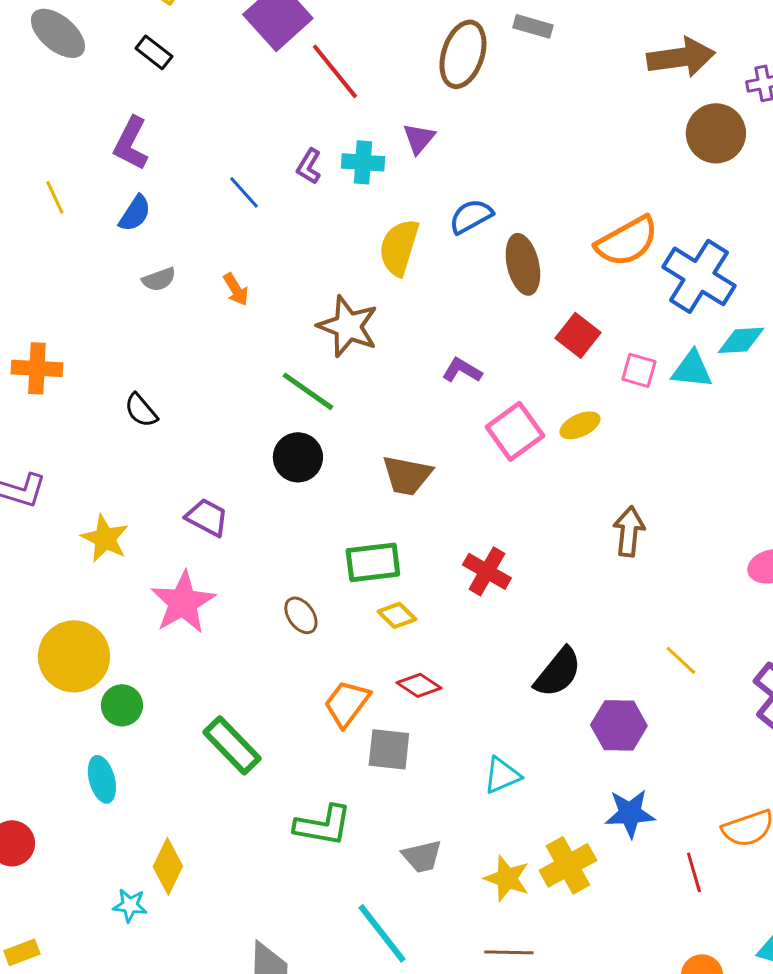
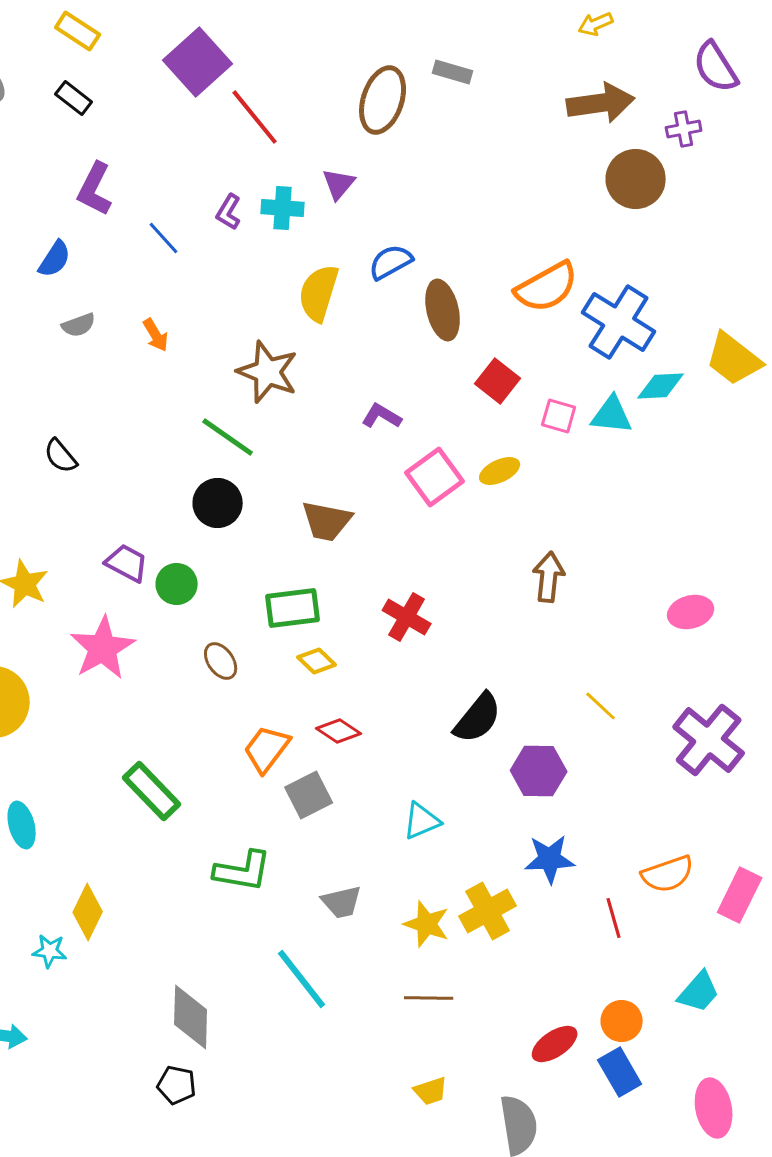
purple L-shape: (131, 143) -> (95, 189), moved
green circle: (122, 705) -> (177, 584), moved
gray square: (389, 749) -> (309, 795), turned -33

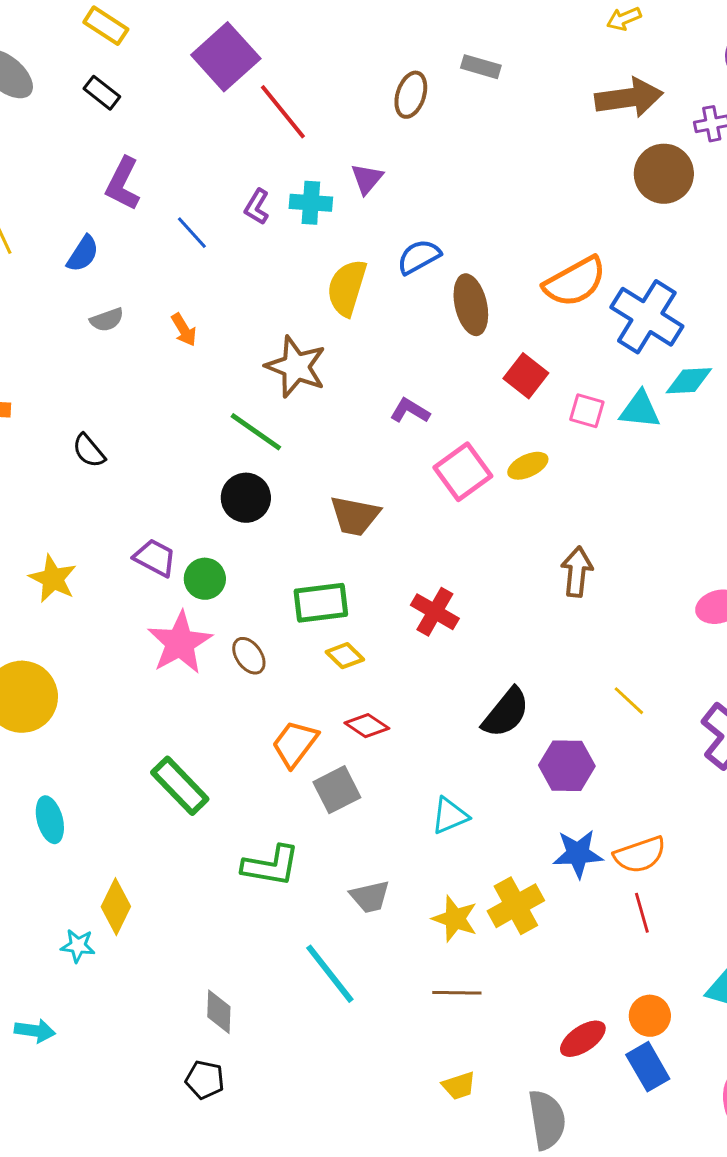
brown ellipse: (383, 100) -> (411, 95), size x0.7
pink star: (103, 648) -> (180, 643), moved
orange semicircle: (668, 874) -> (640, 855), moved
gray diamond: (191, 1017) -> (219, 1012), size x0.7

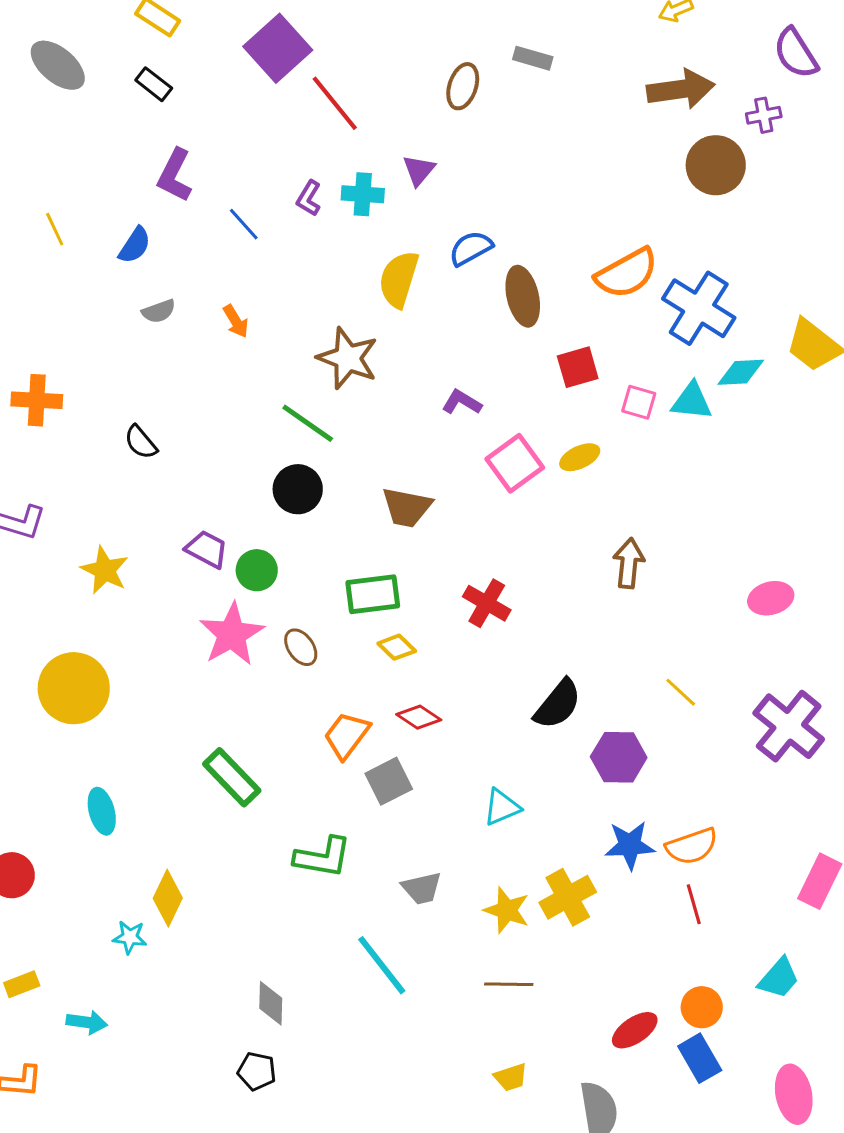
red square: (526, 376) -> (578, 367), turned 36

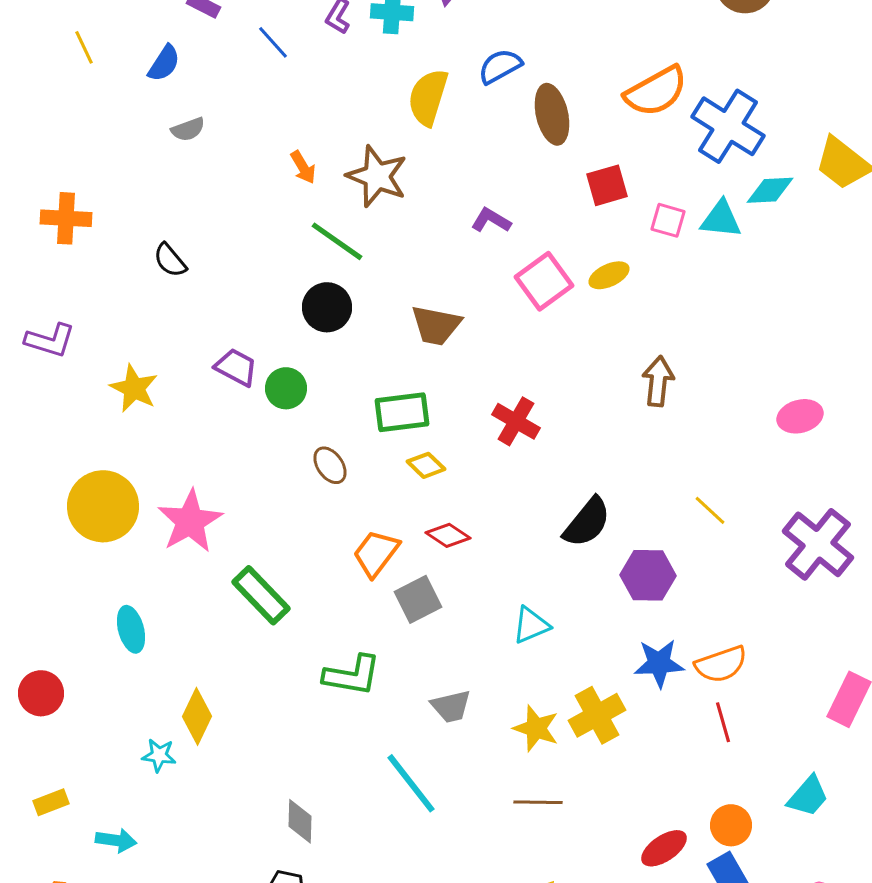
orange arrow: (236, 321) -> (303, 167), moved
pink star: (232, 634) -> (190, 521), moved

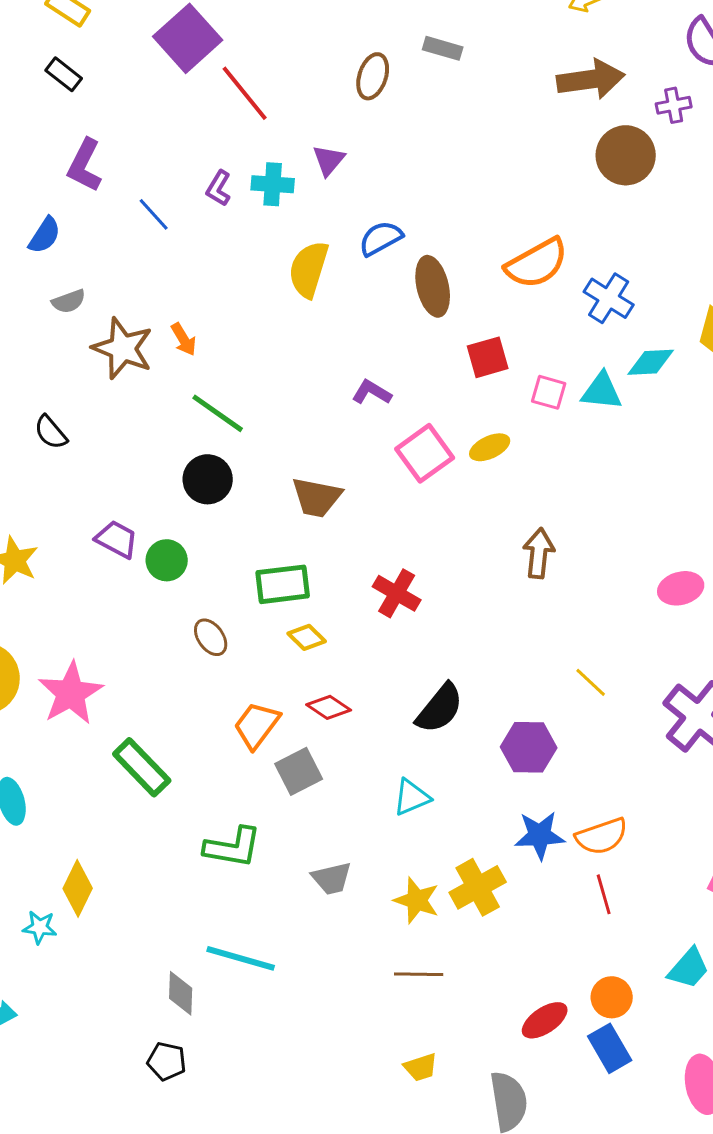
blue cross: (728, 126) -> (609, 298), size x0.7
brown star: (377, 176) -> (123, 348), moved
black semicircle: (587, 522) -> (440, 708), moved
cyan line: (411, 783) -> (241, 958), moved, turned -36

